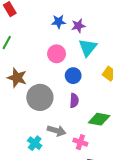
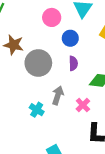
gray arrow: (57, 131) -> (58, 95), turned -84
pink cross: (80, 142) -> (83, 105), turned 32

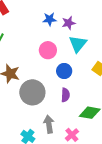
gray arrow: (58, 95) -> (49, 124), turned -30

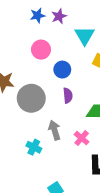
cyan triangle: (78, 44) -> (85, 36), moved

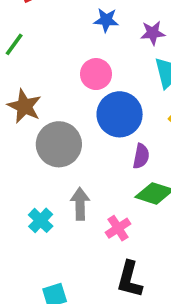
purple star: (59, 16) -> (153, 33), moved
blue circle: (62, 70) -> (120, 114), size x1.6
purple semicircle: (68, 96) -> (141, 156), moved

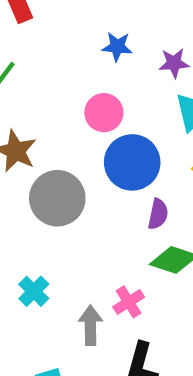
gray arrow: (80, 204) -> (90, 325), moved

